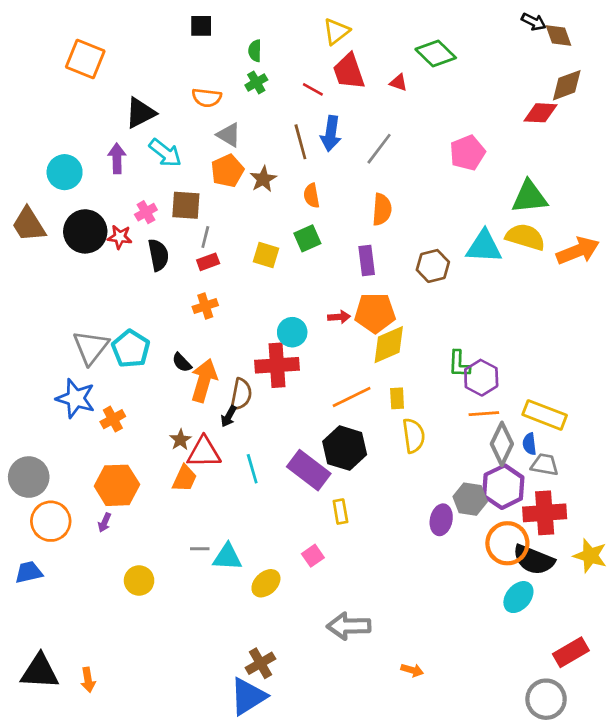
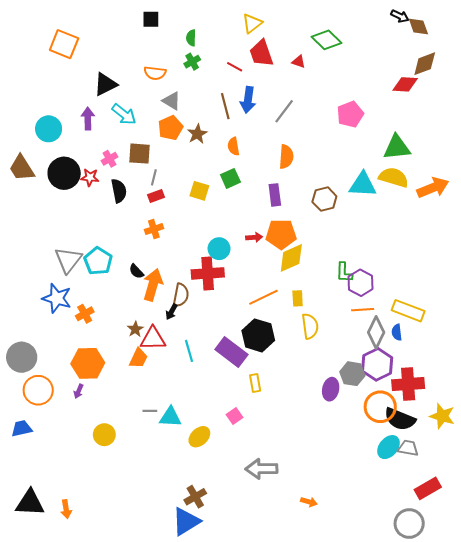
gray trapezoid: (545, 465) -> (408, 448), moved

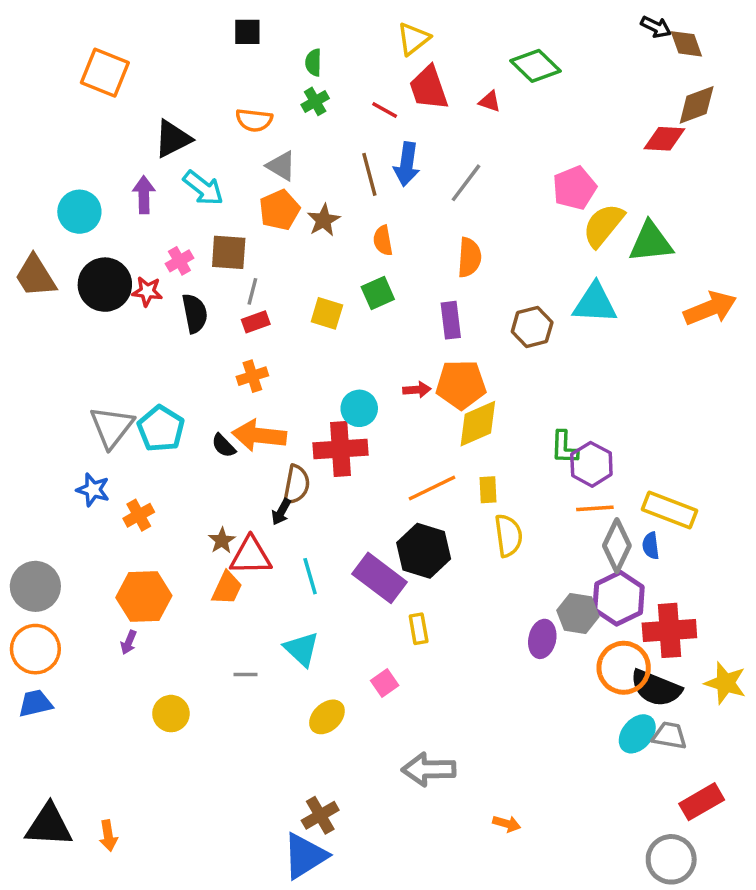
yellow semicircle: (394, 177) -> (603, 225), moved, turned -68
orange arrow: (153, 285) -> (259, 435), moved, turned -100
blue star: (57, 298) -> (93, 490), size x0.7
orange circle: (38, 390) -> (35, 649), moved
cyan triangle: (170, 417) -> (302, 649), moved, turned 40

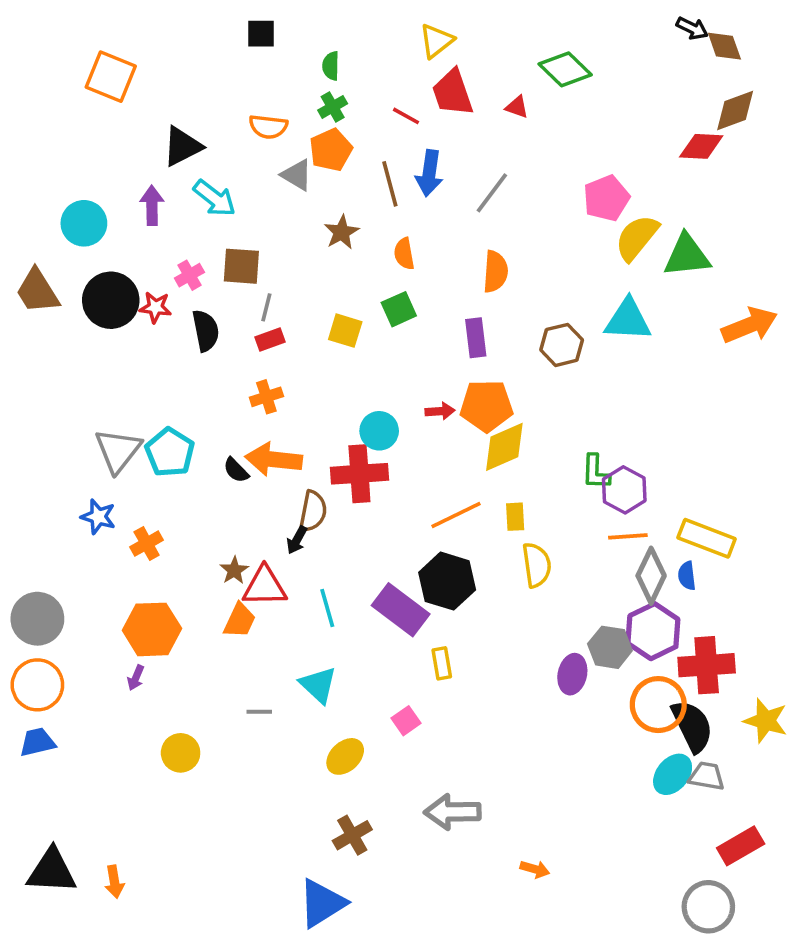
orange pentagon: (279, 210) -> (331, 150), moved
black semicircle: (656, 688) -> (692, 726), turned -138
brown cross: (320, 815) -> (352, 835), moved

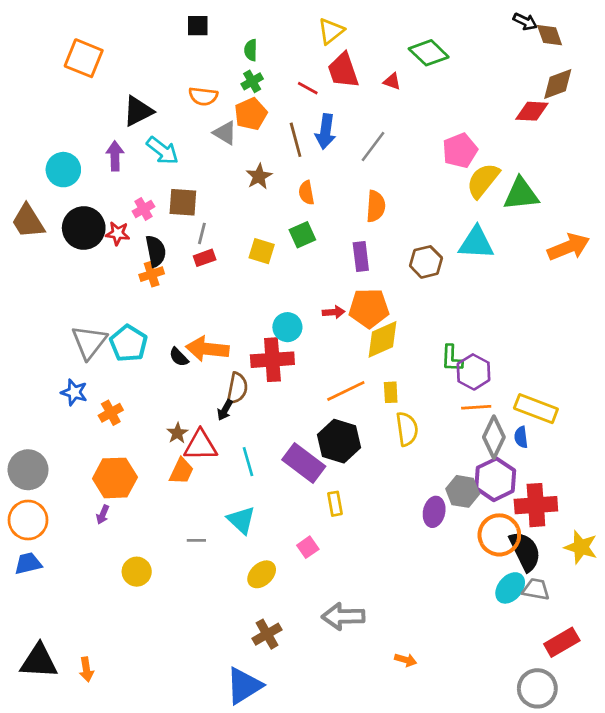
orange cross: (266, 397) -> (152, 274), moved

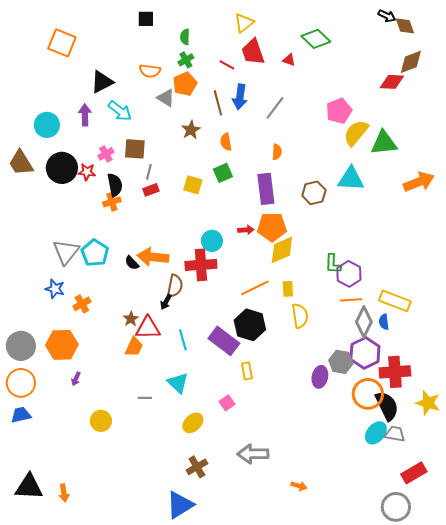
orange semicircle: (376, 206) -> (277, 152), size x0.7
purple rectangle: (361, 257) -> (266, 189), size x1.4
orange hexagon: (115, 478) -> (62, 345), moved

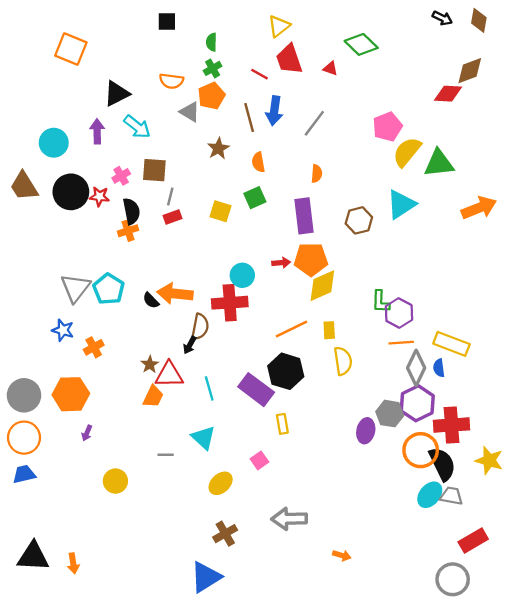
brown diamond: (405, 26) -> (479, 20), moved, turned 30
cyan triangle: (351, 179) -> (401, 204), turned -36

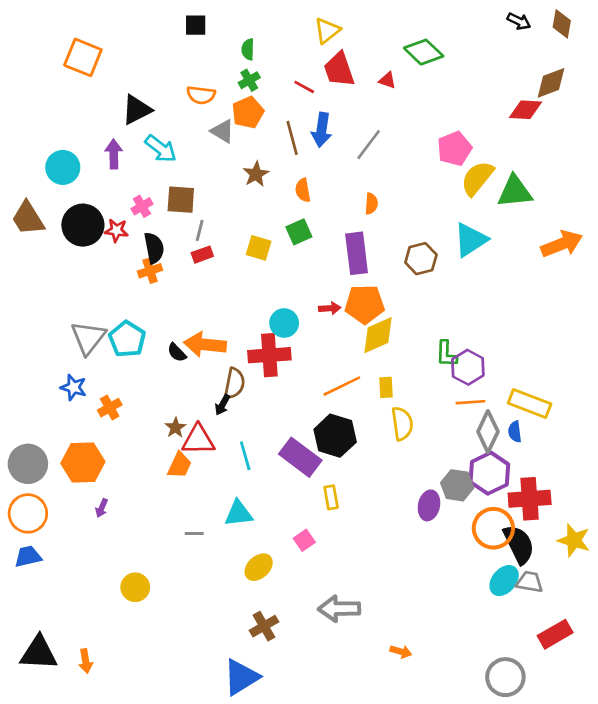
cyan triangle: (203, 438) -> (239, 513), turned -50
yellow circle: (115, 481) -> (135, 587), moved
gray circle: (453, 579) -> (505, 677), moved

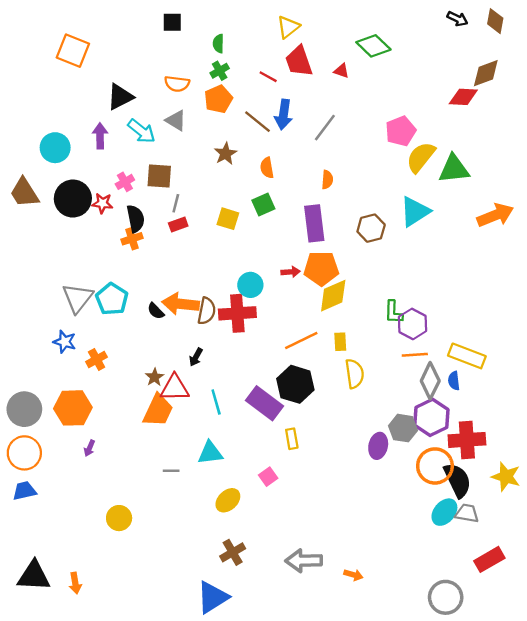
gray triangle: (222, 131) -> (176, 120), moved
brown line: (292, 138) -> (257, 122), turned -36
brown semicircle: (234, 383) -> (207, 311), moved
orange trapezoid: (179, 465) -> (158, 410), size x1.4
gray arrow: (339, 609) -> (304, 561), moved

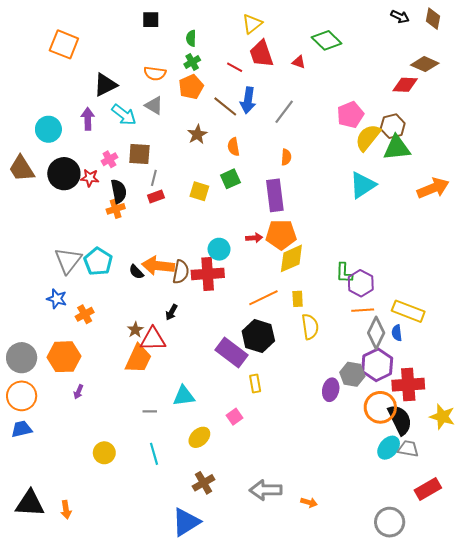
brown diamond: (486, 73) -> (425, 64), turned 44
brown hexagon: (371, 228) -> (393, 126), moved
cyan line: (216, 402) -> (154, 454), moved

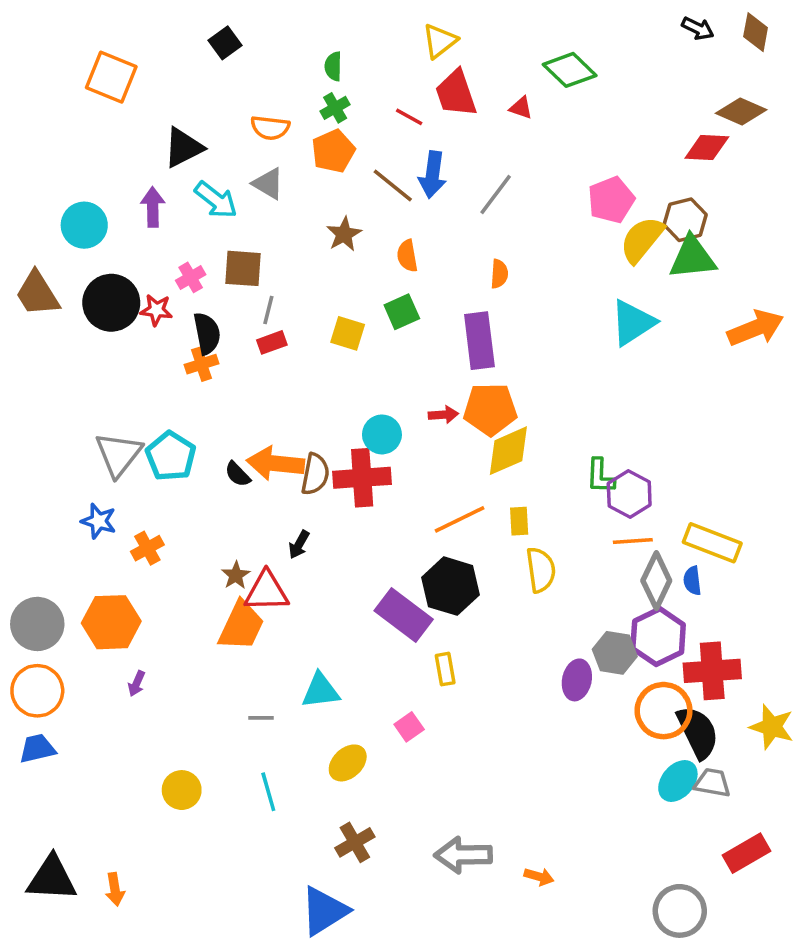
black square: (151, 20) -> (225, 43), moved, turned -36

